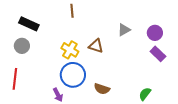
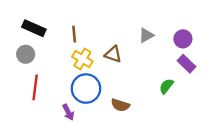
brown line: (72, 11) -> (74, 34), moved
red line: (15, 79) -> (35, 87), moved
green semicircle: (145, 94) -> (166, 86), moved

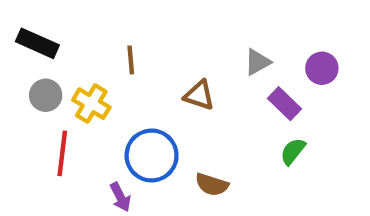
black rectangle: (34, 28) -> (37, 43), moved
yellow cross: (82, 59) -> (91, 104), moved
purple rectangle: (186, 64) -> (284, 104), moved

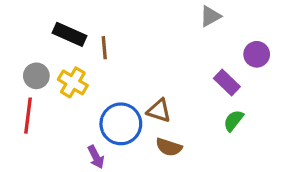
black rectangle: (37, 43) -> (69, 34), moved
gray triangle: (257, 62) -> (210, 16), moved
brown triangle: (199, 95) -> (159, 111), moved
red line: (62, 153) -> (28, 116), moved

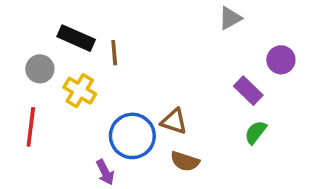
gray circle: (36, 76) -> (40, 69), moved

